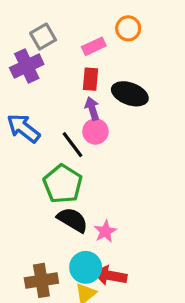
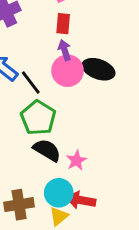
black ellipse: (130, 94) -> (98, 69), moved
pink circle: (95, 131) -> (68, 71), size x1.4
black line: (73, 145) -> (31, 82), moved

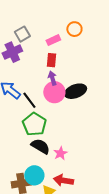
black ellipse: (98, 69) -> (75, 91), turned -40
cyan circle: (59, 193) -> (34, 175), moved

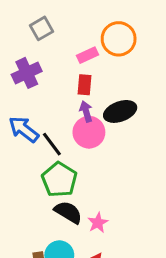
orange circle: (74, 29) -> (119, 39), size x1.5
gray square: (22, 34) -> (42, 28), moved
black ellipse: (75, 91) -> (120, 111), moved

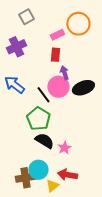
purple arrow: (86, 111) -> (64, 73), moved
black ellipse: (120, 111) -> (83, 88), moved
black line: (52, 144) -> (43, 95), moved

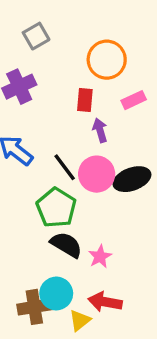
orange circle: (78, 24) -> (107, 60), moved
pink rectangle: (57, 35) -> (134, 100), moved
pink circle: (58, 87) -> (97, 174), moved
black ellipse: (83, 88) -> (132, 179), moved

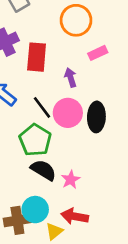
red rectangle: (85, 100) -> (37, 57), moved, size x1.5
black ellipse: (132, 179) -> (96, 117), turned -68

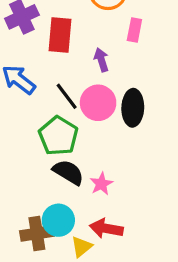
pink rectangle: (98, 53) -> (134, 30), turned -54

